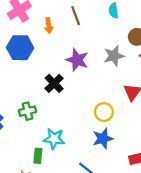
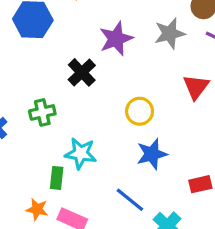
purple star: (77, 60) -> (116, 39), turned 30
yellow circle: (104, 112) -> (140, 111), moved

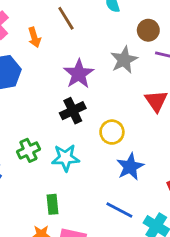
black cross: (82, 72) -> (73, 111), moved, turned 30
cyan star: (81, 153) -> (66, 158), moved

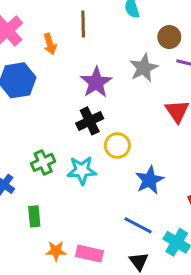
brown line: (66, 18) -> (83, 24), turned 30
yellow circle: (112, 132) -> (117, 146), moved
green rectangle: (52, 204) -> (34, 216), moved

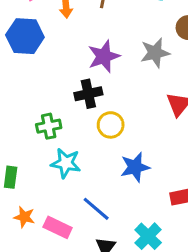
green cross: (43, 162) -> (49, 126), moved
cyan star: (82, 170) -> (66, 163), moved
blue line: (138, 225) -> (96, 209), moved

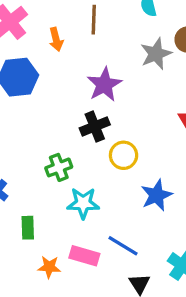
gray star: (155, 53) -> (156, 54), moved
pink rectangle: (58, 227) -> (84, 256), moved

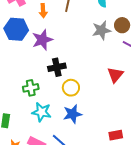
purple star: (104, 85) -> (42, 40), moved
blue star: (157, 195) -> (72, 114), moved

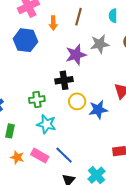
gray star: (101, 30) -> (100, 44), moved
purple star: (42, 40) -> (76, 55), moved
blue star: (72, 114) -> (98, 110), moved

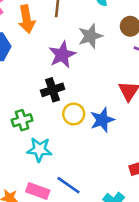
orange arrow: (53, 23) -> (27, 19), size x1.5

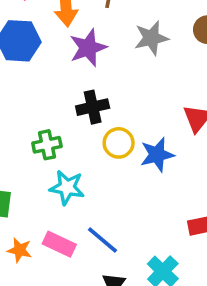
purple star: (62, 55) -> (88, 48), moved

